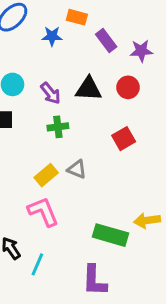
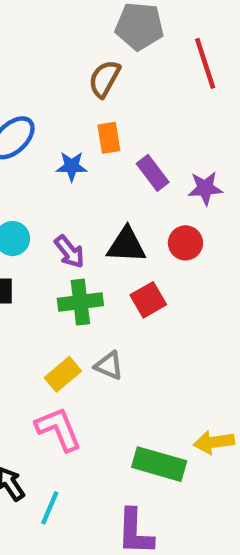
orange rectangle: (77, 17) -> (109, 138), turned 66
green cross: (58, 127) -> (80, 302), size x1.4
red square: (124, 139) -> (148, 300), moved

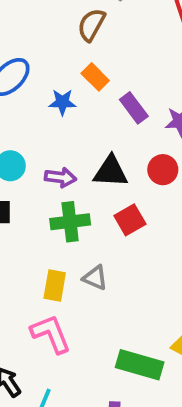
orange rectangle: (109, 138) -> (95, 77), turned -36
purple arrow: (69, 252) -> (60, 177), turned -44
yellow rectangle: (63, 374) -> (55, 286), turned -40

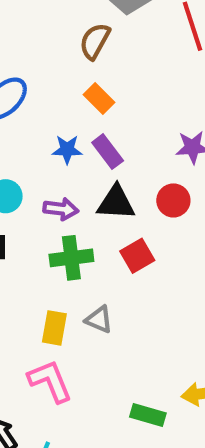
blue star: (62, 102) -> (67, 149), moved
purple rectangle: (134, 108) -> (108, 152), moved
green rectangle: (140, 365) -> (148, 415), size x0.7

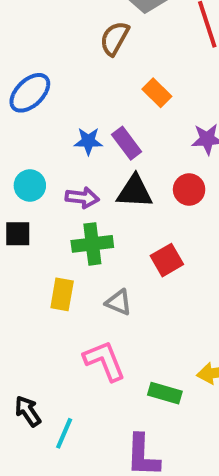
orange rectangle: (99, 98) -> (157, 93), moved
red square: (137, 256) -> (167, 260), moved
yellow rectangle: (54, 328) -> (62, 294), moved
pink L-shape: (50, 381) -> (104, 361), moved

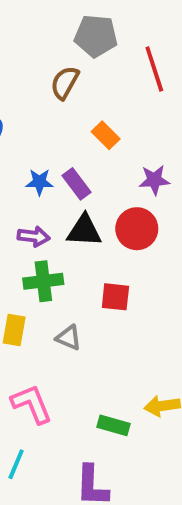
red circle: (189, 190) -> (137, 229), size x1.4
red square: (167, 260) -> (115, 297), turned 36
pink L-shape: (104, 361) -> (32, 404), moved

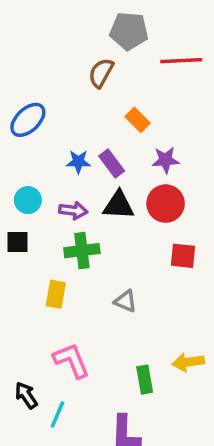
red line: (154, 69) -> (181, 61), turned -75
purple star: (154, 180) -> (166, 160), moved
red square: (115, 297) -> (183, 256), moved
gray triangle: (69, 338) -> (125, 301), moved
green rectangle: (113, 425) -> (145, 380), turned 64

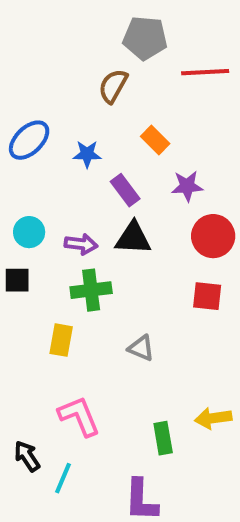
blue star: (78, 162) -> (87, 154), moved
red circle: (166, 204) -> (213, 236), moved

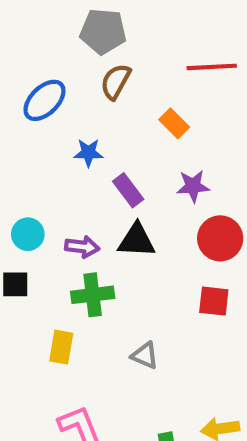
gray pentagon: (145, 38) -> (103, 31), moved
blue ellipse: (29, 140) -> (45, 100), moved
orange rectangle: (155, 140) -> (174, 123), moved

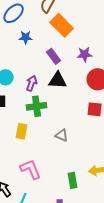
orange rectangle: (174, 123) -> (62, 25), moved, size x1.6
blue star: (88, 153) -> (26, 37), moved
purple arrow: (82, 247) -> (32, 83), turned -77

